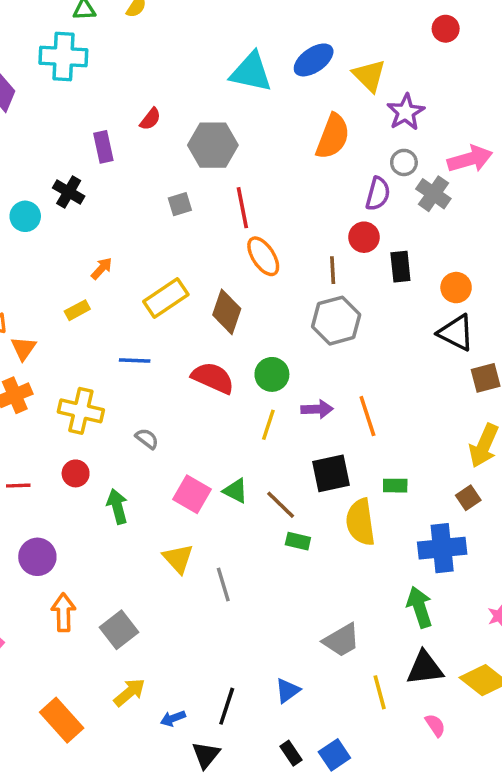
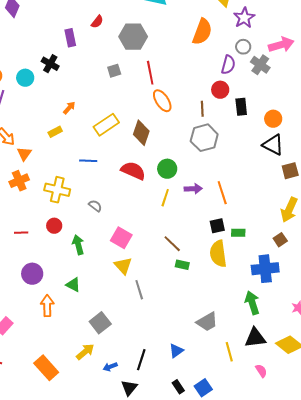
black square: (331, 473) -> (217, 226), moved, size x0.7
green triangle: (235, 491) -> (73, 285), moved
yellow triangle: (178, 559) -> (123, 266), moved
gray square: (119, 630) -> (100, 323), moved

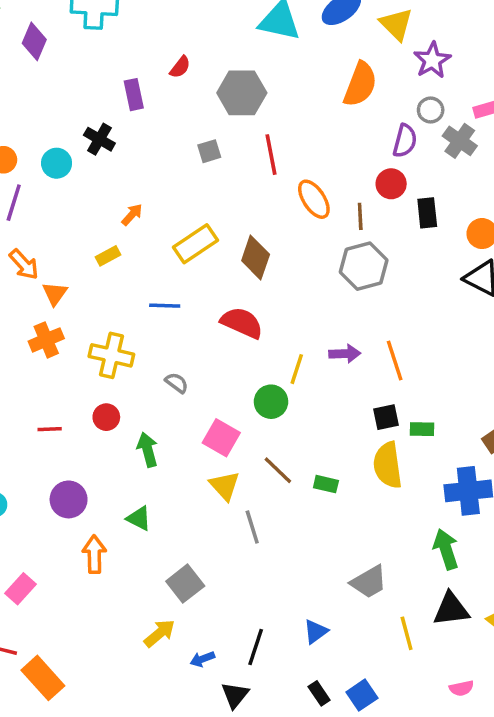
orange ellipse: (162, 101) -> (314, 199), moved
green circle: (167, 169) -> (271, 402), moved
brown line: (172, 244) -> (278, 470), moved
orange rectangle: (46, 368) -> (43, 678), moved
pink semicircle: (261, 371) -> (461, 688), moved, turned 112

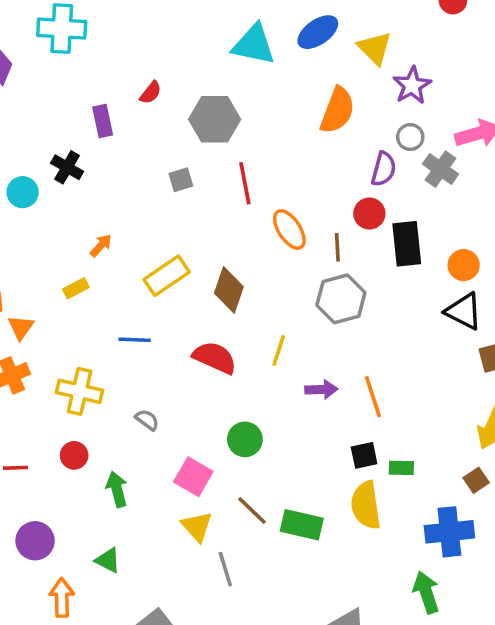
black rectangle: (427, 213) -> (407, 244), size x1.4
yellow line: (297, 369) -> (279, 350), moved
green rectangle: (326, 484) -> (302, 525), size x1.6

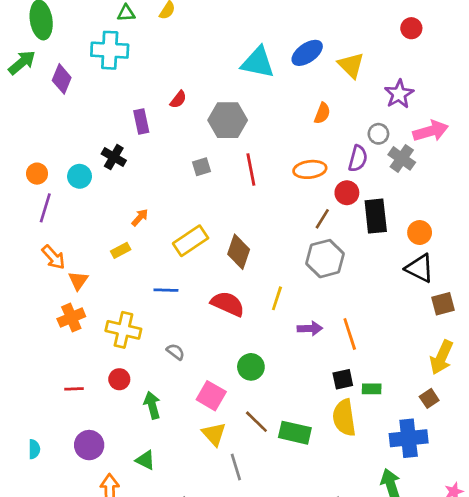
purple star: (412, 85) -> (399, 94), moved
orange semicircle: (337, 110) -> (322, 113), size x0.6
orange ellipse: (289, 230) -> (310, 169), moved, turned -64
brown line: (337, 247) -> (322, 219), turned 35

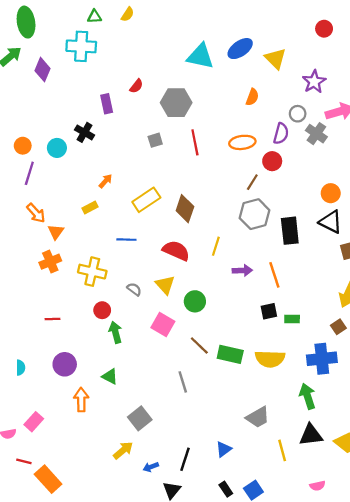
black rectangle: (376, 216) -> (290, 231), moved
red circle: (119, 379) -> (102, 310), moved
yellow semicircle: (344, 418) -> (270, 359), moved, turned -80
yellow triangle: (214, 434) -> (165, 285), moved

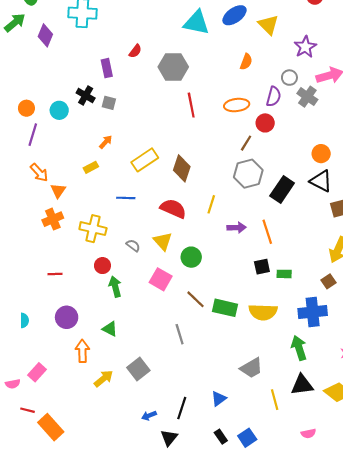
gray square: (155, 140) -> (109, 103), moved, turned 32
black rectangle: (290, 231) -> (282, 190), turned 40
yellow arrow: (123, 450) -> (104, 379), moved

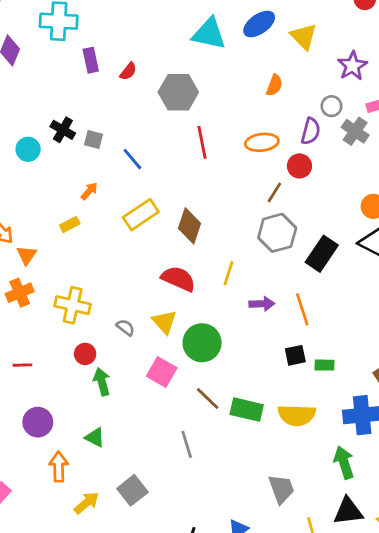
purple rectangle: (107, 68) -> (91, 60), moved
blue line: (126, 198) -> (132, 159), moved, turned 48
green circle: (191, 257) -> (202, 343), size x1.4
gray trapezoid: (251, 368) -> (281, 489), turned -80

